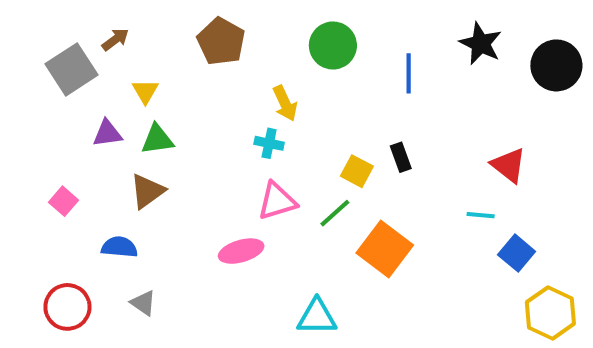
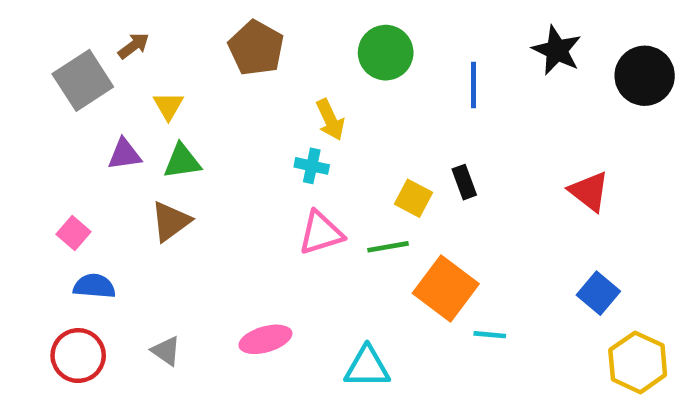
green line: (335, 213) -> (388, 247), turned 32
cyan line: (481, 215) -> (490, 335), moved
blue semicircle: (119, 247) -> (94, 286), moved
pink ellipse: (241, 251) -> (265, 339), moved

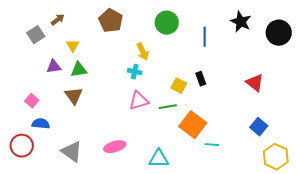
gray square: (83, 80) -> (36, 35), size x0.7
brown triangle: (171, 221) -> (74, 96), turned -30
gray triangle: (166, 351) -> (72, 152), size x1.6
red circle: (78, 356) -> (22, 146), moved

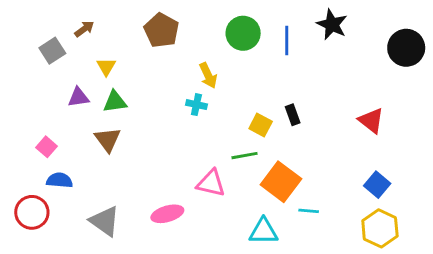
black star: (241, 22) -> (332, 24), moved
blue line: (205, 37) -> (287, 41), moved
pink triangle: (139, 101) -> (211, 183), moved, turned 30
yellow hexagon: (276, 157) -> (380, 228), moved
cyan triangle: (159, 159) -> (263, 231), moved

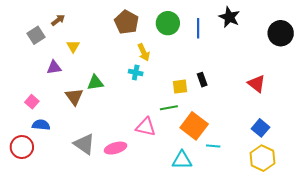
brown pentagon: (162, 30) -> (127, 22), moved
green triangle: (115, 102) -> (95, 83), moved
yellow square: (261, 125) -> (180, 87), turned -35
gray triangle: (105, 221) -> (84, 144), moved

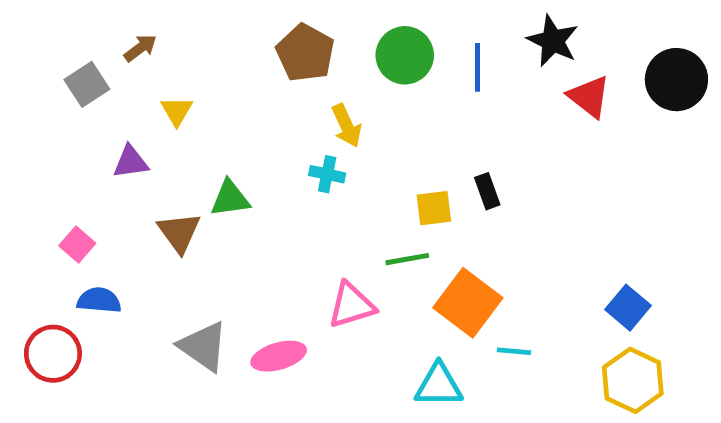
red triangle: (256, 84) -> (589, 97), moved
pink triangle: (146, 127) -> (351, 305), turned -30

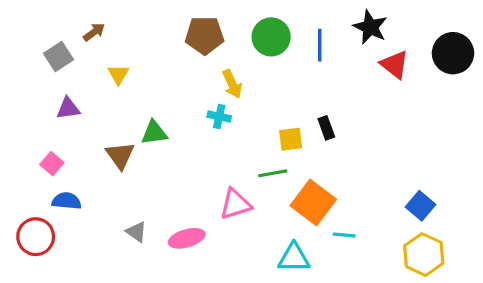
brown pentagon: (305, 53) -> (205, 35), turned -30
purple triangle: (131, 162) -> (68, 108), moved
gray triangle: (203, 346) -> (136, 232), size x0.6

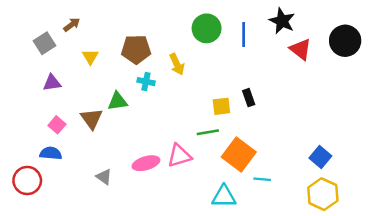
brown pentagon: (205, 35) -> (136, 49), moved
cyan cross: (219, 117) -> (146, 82), moved
pink square: (52, 164) -> (57, 125), moved
pink ellipse: (187, 238) -> (146, 163), moved

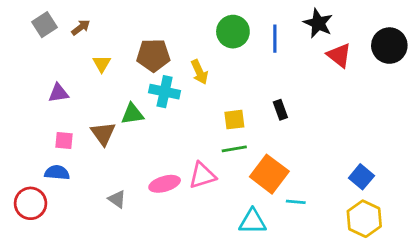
gray square: (45, 43) -> (44, 25), moved
cyan cross: (146, 82) -> (165, 92), size x1.5
yellow square: (221, 106) -> (234, 120), moved
pink square: (57, 125) -> (64, 141), turned -35

